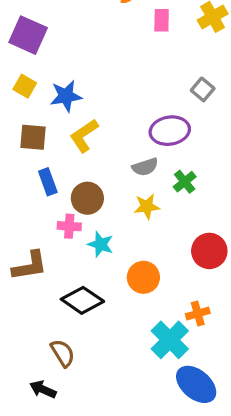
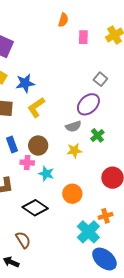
gray square: (203, 89) -> (100, 79), moved
purple ellipse: (170, 131) -> (88, 104), turned -35
blue rectangle: (48, 182) -> (12, 145), moved

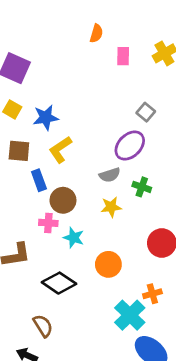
green cross: (97, 135) -> (142, 187), turned -32
blue rectangle: (12, 145) -> (39, 180), moved

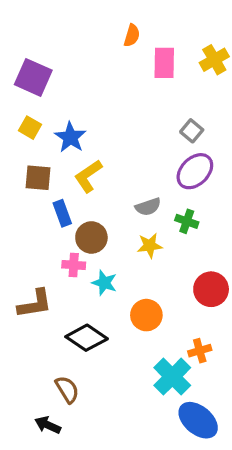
pink rectangle: (123, 56) -> (164, 63), size x1.4
blue star: (46, 117) -> (70, 137), turned -30
purple ellipse: (130, 146) -> (195, 171), moved

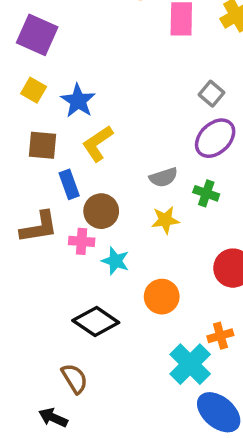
brown L-shape: (35, 304) -> (39, 227), moved

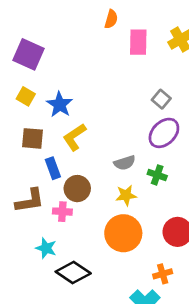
cyan star: (115, 261) -> (46, 248), moved
orange circle: (162, 297) -> (123, 233), moved, size x1.4
orange cross: (220, 336) -> (163, 274), moved

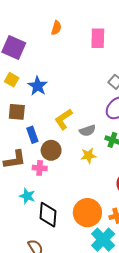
orange semicircle: (111, 19) -> (56, 28), moved
yellow L-shape: (75, 137) -> (64, 119), moved
orange circle: (123, 233) -> (87, 213), moved
black diamond: (73, 273) -> (48, 215), turned 60

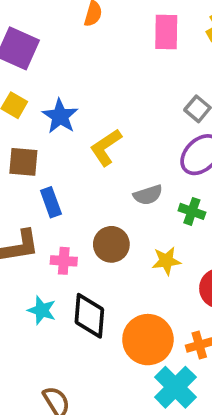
yellow L-shape: (64, 119) -> (106, 147), moved
brown circle: (51, 150) -> (111, 244), moved
yellow star: (88, 156) -> (166, 261), moved
black diamond: (48, 215) -> (89, 316), moved

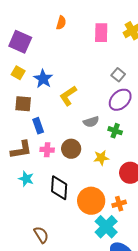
pink cross: (64, 261) -> (47, 150), moved
cyan star: (42, 310) -> (26, 179), moved

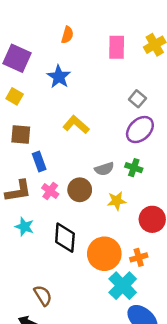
blue star: (43, 79) -> (59, 77), moved
yellow L-shape: (68, 96) -> (76, 125), turned 75
gray semicircle: (91, 122) -> (104, 169), moved
pink cross: (47, 150) -> (50, 191), turned 32

